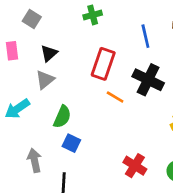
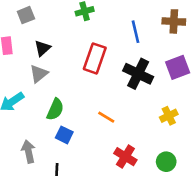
gray square: (32, 19) -> (26, 15), turned 36
orange line: (115, 97) -> (106, 117), moved

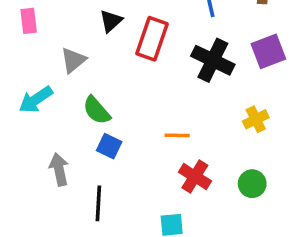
black triangle: (43, 48) -> (111, 21), moved
green semicircle: (55, 109) -> (97, 110), turned 115
orange line: (106, 117) -> (177, 135), moved, turned -30

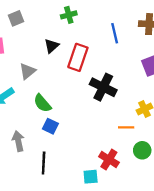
black cross: (213, 60) -> (103, 87), moved
orange line: (177, 135) -> (126, 127), moved
red cross: (195, 177) -> (109, 159), moved

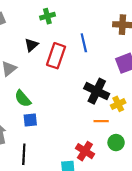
blue line: (115, 33) -> (84, 43), moved
black cross: (103, 87) -> (97, 91), moved
blue square: (50, 126) -> (30, 120), turned -32

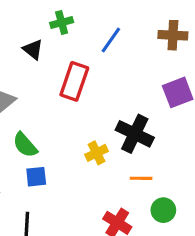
blue line: (84, 43) -> (111, 40), moved, turned 48
black triangle: (31, 45) -> (33, 50), moved, turned -40
yellow cross: (118, 104) -> (97, 153), moved

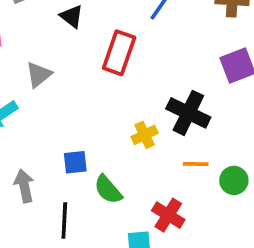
green semicircle: (25, 145) -> (108, 190), moved
green circle: (163, 210) -> (234, 180), moved

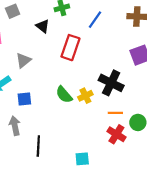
blue square: (75, 162) -> (24, 99), moved
green semicircle: (108, 190) -> (64, 95), moved
red cross: (168, 215) -> (116, 134), moved

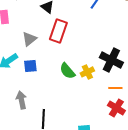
red rectangle: (70, 48) -> (58, 31), moved
blue square: (24, 99) -> (30, 66), moved

